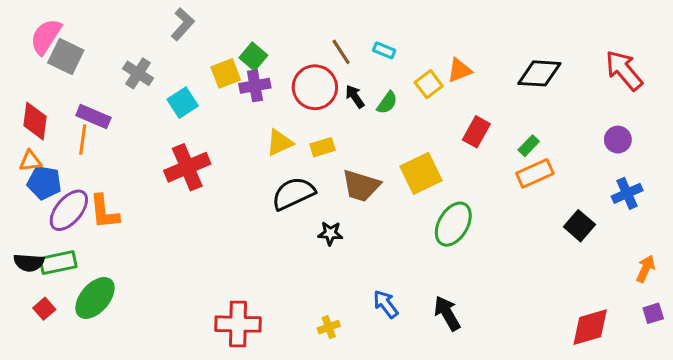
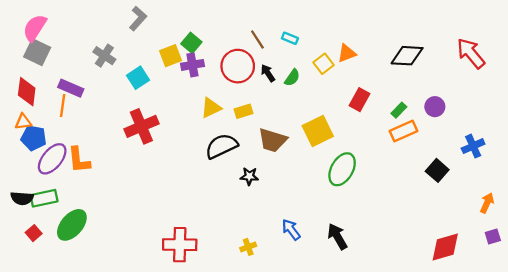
gray square: (66, 56) -> (37, 52), moved
purple circle: (618, 140) -> (435, 107), moved

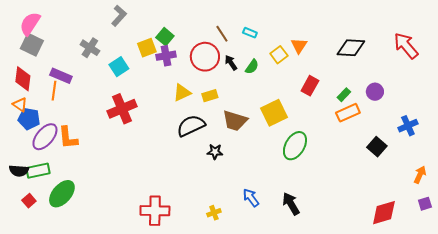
orange triangle: (347, 53) -> (299, 46), turned -36
orange triangle: (23, 122) -> (20, 105), turned 42

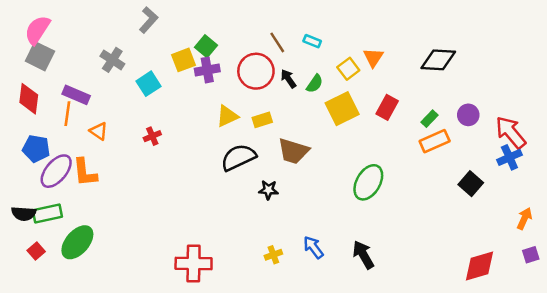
red arrow: (406, 46) -> (511, 132), moved
orange triangle: (20, 105) -> (99, 131), moved
red cross: (122, 109) -> (152, 136), size x0.5
yellow square: (274, 113) -> (342, 109), moved
yellow cross: (214, 213) -> (273, 255), moved

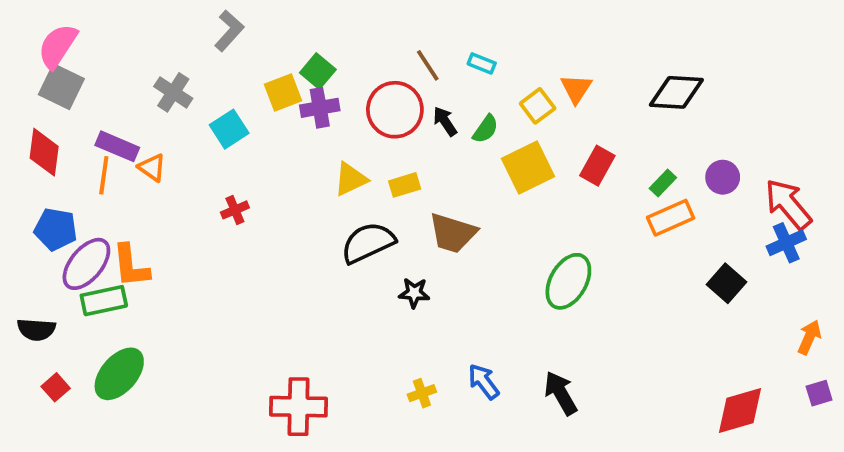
orange triangle: (99, 131) -> (152, 168), moved
green rectangle: (47, 214) -> (104, 301), moved

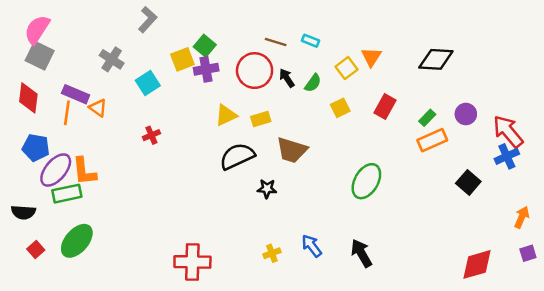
brown line: (428, 65) -> (276, 42), turned -40
yellow square: (528, 168) -> (340, 108), size x0.6

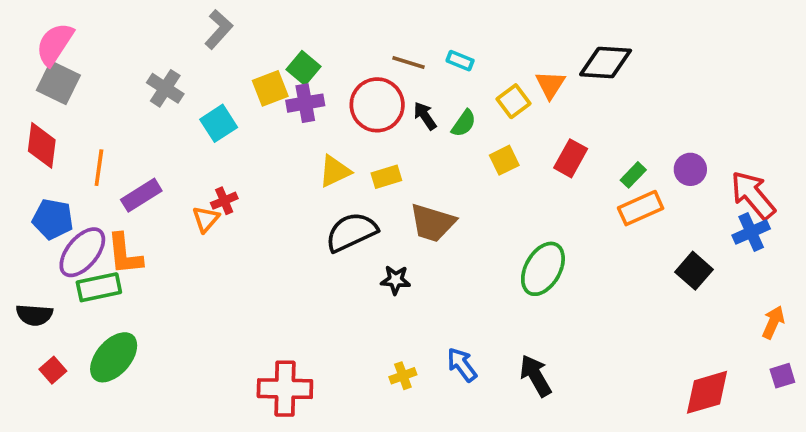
black diamond: (436, 59) -> (606, 63), moved
purple rectangle: (76, 94) -> (141, 195), moved, turned -55
orange triangle: (98, 108) -> (206, 219), moved, turned 36

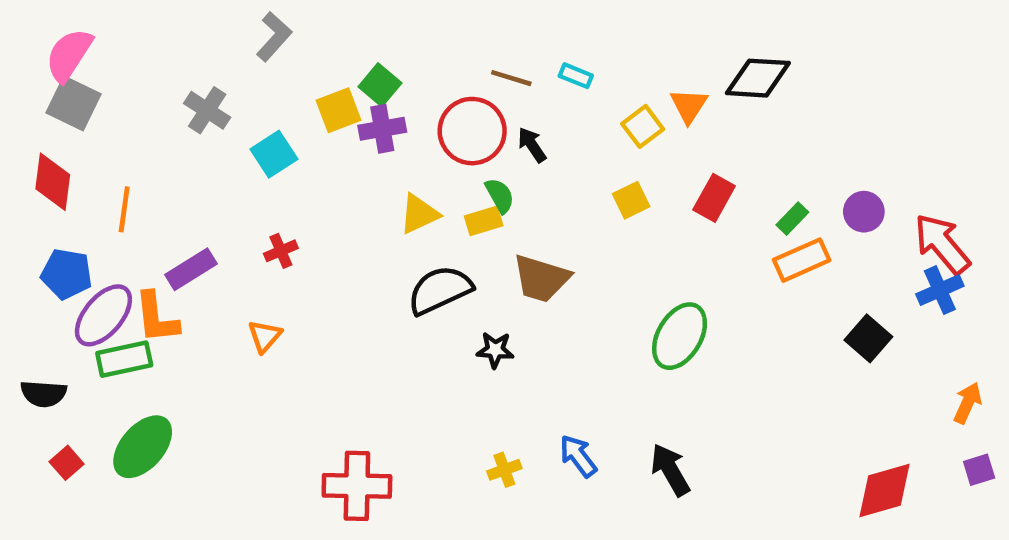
green semicircle: (464, 123) -> (500, 196), moved, turned -64
purple rectangle: (141, 195) -> (191, 269), moved
orange triangle: (206, 219) -> (265, 336), moved

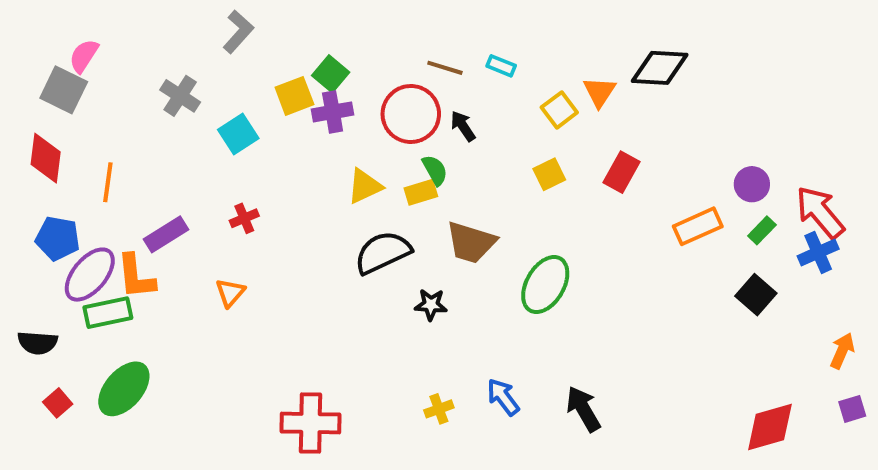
pink semicircle: (69, 55) -> (84, 56), moved, size x0.7
green rectangle: (792, 219) -> (762, 230), moved
green ellipse: (680, 336) -> (545, 285), moved

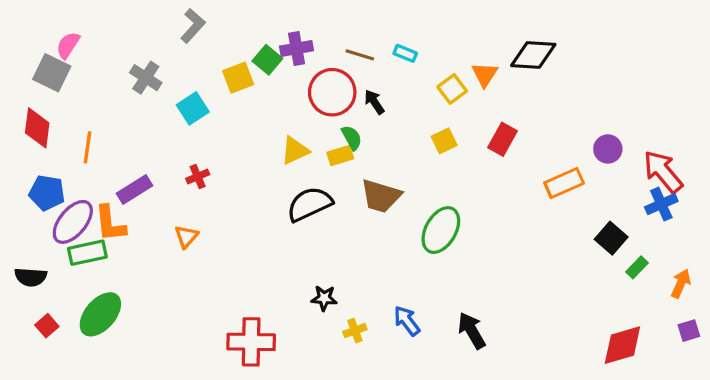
purple cross: (333, 112) -> (297, 48), moved
green rectangle: (762, 230) -> (637, 267), moved
black star: (431, 305) -> (324, 298), moved

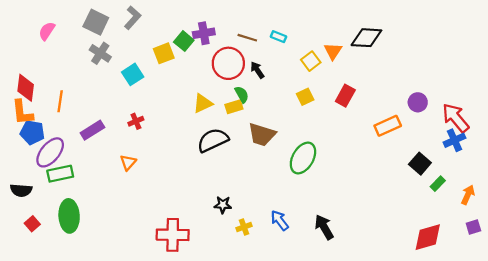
gray square: (52, 73) -> (96, 22), moved
orange L-shape: (110, 224) -> (22, 112), moved
green ellipse: (100, 314) -> (69, 216), turned -44

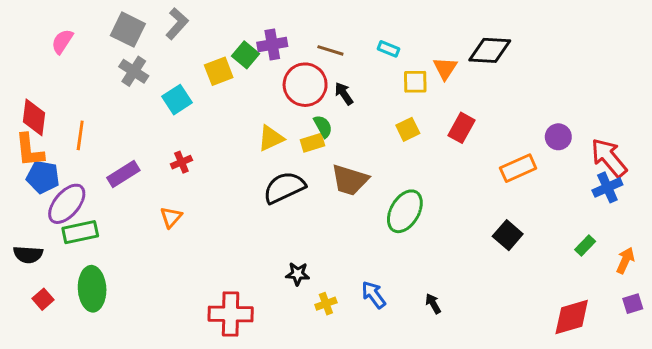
cyan rectangle: (278, 37) -> (388, 49), moved
yellow square: (311, 61) -> (415, 82), turned 36
black square: (420, 164) -> (508, 235), moved
black arrow: (324, 227) -> (433, 304), size x0.6

